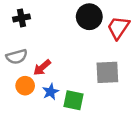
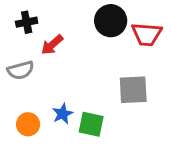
red trapezoid: (118, 28) -> (147, 34), turned -120
red arrow: (42, 68) -> (52, 45), moved
orange circle: (25, 86) -> (28, 124), moved

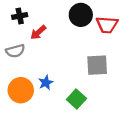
orange circle: (28, 124) -> (21, 90), size x1.5
green square: (91, 124) -> (76, 99), moved, turned 30

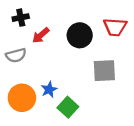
black circle: (81, 15) -> (80, 35), moved
green square: (76, 99) -> (68, 107), moved

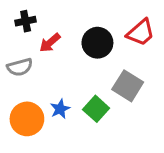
red trapezoid: (115, 27) -> (141, 33), turned -45
gray square: (104, 71) -> (128, 86), turned 35
green square: (68, 107) -> (96, 109), moved

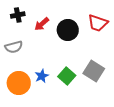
red trapezoid: (141, 33) -> (98, 23), turned 60
red arrow: (50, 43) -> (42, 24), moved
gray square: (128, 86) -> (94, 71), moved

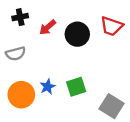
gray square: (94, 71) -> (112, 106), moved
green square: (67, 76) -> (76, 87), turned 30

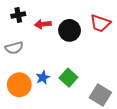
red arrow: (48, 27) -> (43, 24), turned 35
green square: (76, 87) -> (68, 78), turned -30

